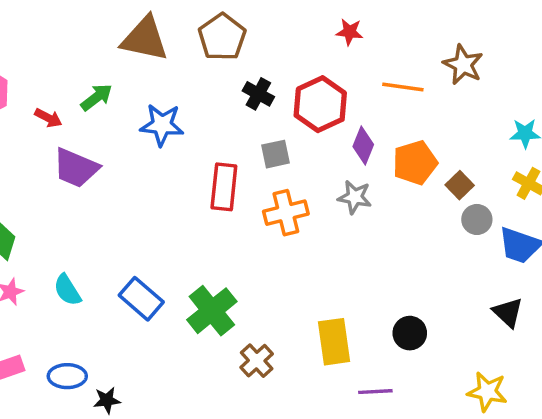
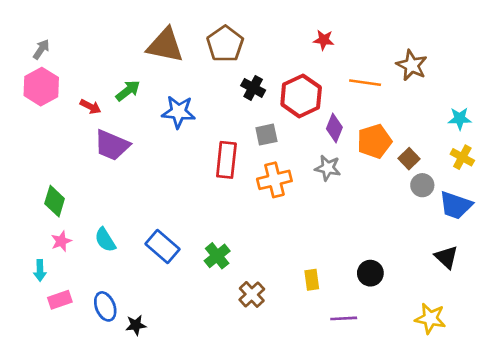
green cross: (212, 311) -> (217, 256), size x0.7
yellow rectangle: (334, 342) -> (312, 280), size x0.6
blue ellipse: (67, 376) -> (105, 306), turned 68

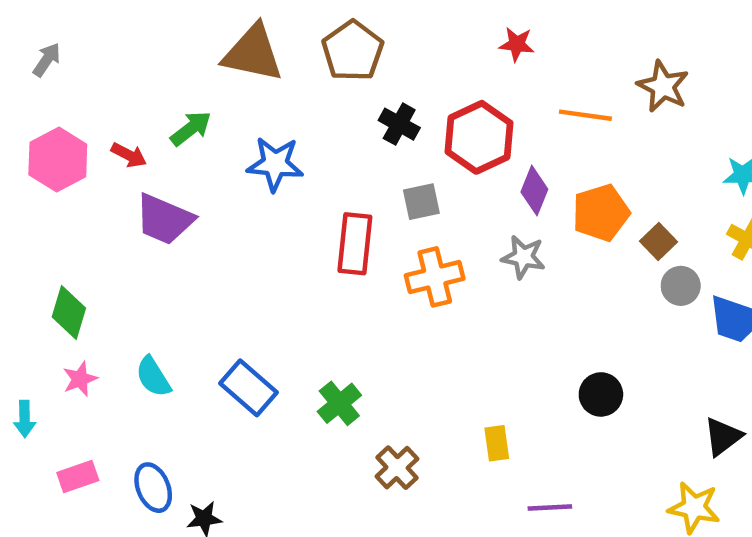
pink hexagon: (41, 87) -> (58, 160), moved
black triangle: (446, 257) -> (723, 437), moved, turned 40
cyan arrow: (40, 270) -> (25, 419), moved
black circle: (370, 273) -> (601, 394), moved

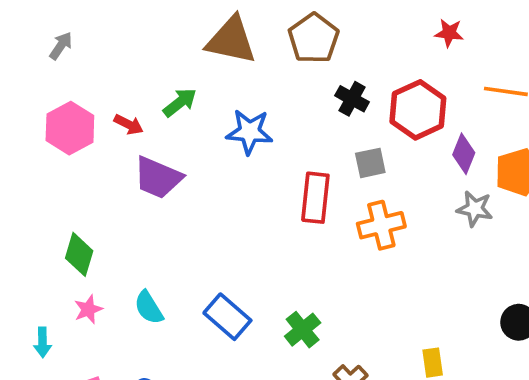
gray star: (523, 257) -> (475, 209), moved

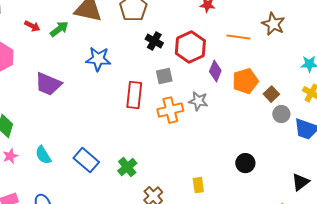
green arrow: (180, 102) -> (59, 29), moved
red arrow: (129, 124) -> (32, 26), moved
gray star: (475, 209) -> (198, 101), moved

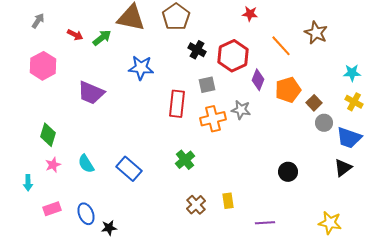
orange line: (238, 37) -> (281, 46), turned 40
green cross: (127, 167) -> (185, 160), moved
black triangle: (300, 182) -> (343, 168), moved
yellow rectangle: (198, 185) -> (228, 201), moved

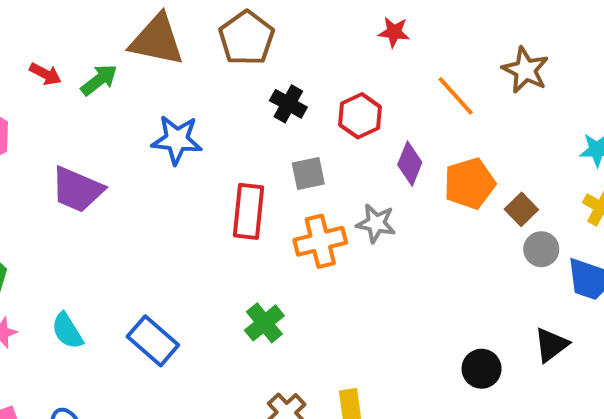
red hexagon: (233, 56) -> (360, 116), size x0.7
black triangle: (343, 168) -> (551, 345), moved
black circle: (288, 172) -> (482, 369), moved

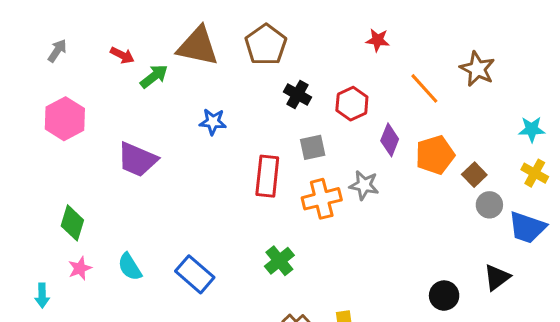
red arrow: (45, 74) -> (122, 55), moved
blue star: (177, 140) -> (213, 122), size x0.7

